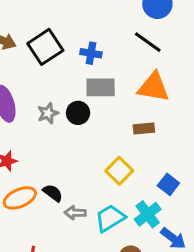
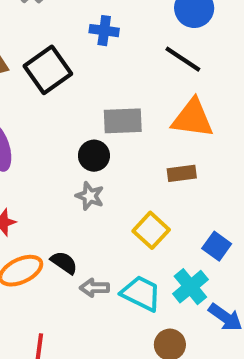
blue cross: (91, 53) -> (104, 31), moved
gray star: (48, 113) -> (90, 196), moved, turned -30
cyan trapezoid: (110, 218) -> (141, 293), turned 60

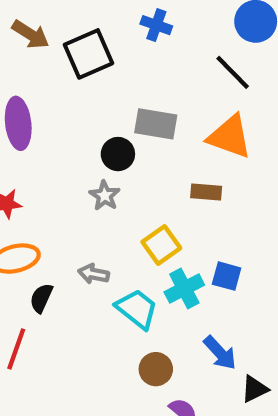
blue square: (217, 246) -> (227, 276), turned -32
black semicircle: (64, 263) -> (41, 298), moved, turned -112
cyan cross: (190, 287) -> (184, 289), moved
gray arrow: (94, 288) -> (94, 274), moved

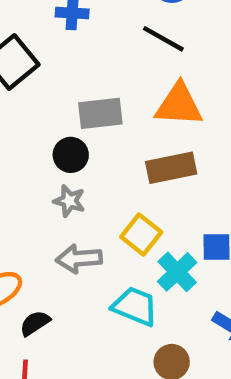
brown rectangle: (206, 192) -> (171, 168), size x1.5
gray arrow: (94, 274) -> (79, 259), moved, size x1.4
black semicircle: (41, 298) -> (35, 323), turned 48

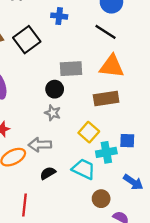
gray arrow: (79, 259) -> (40, 145), moved
cyan cross: (177, 272) -> (106, 152), turned 30
black semicircle: (35, 323) -> (48, 173), moved

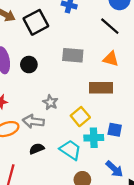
orange triangle: (112, 66) -> (111, 59), size x0.7
black circle: (55, 89) -> (29, 65), moved
gray star: (53, 113) -> (50, 102), moved

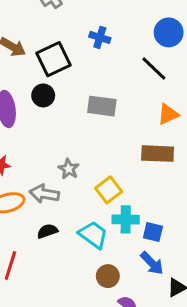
orange triangle: (111, 59) -> (168, 114), moved, turned -42
black circle: (29, 65) -> (43, 95), moved
brown rectangle: (101, 88) -> (158, 154), moved
blue square: (115, 130) -> (153, 232), moved

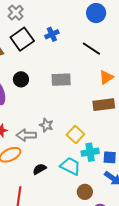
blue circle: (169, 32) -> (96, 13), moved
blue cross: (100, 37) -> (52, 34), turned -32
black square: (53, 59) -> (22, 39), moved
gray arrow: (44, 194) -> (26, 135), moved

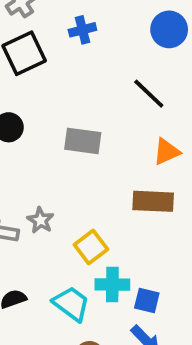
blue cross: (52, 34) -> (82, 30), moved

